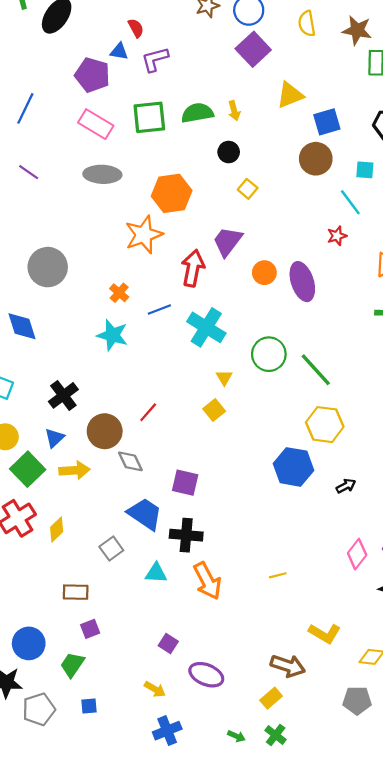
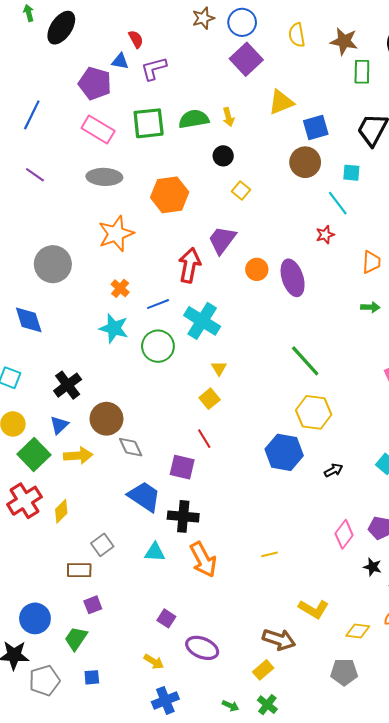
orange star: (144, 235) -> (116, 234), moved
green circle: (269, 354) -> (158, 346), moved
red line: (148, 412) -> (204, 439), moved, turned -72
gray square: (111, 549) -> (102, 545), moved

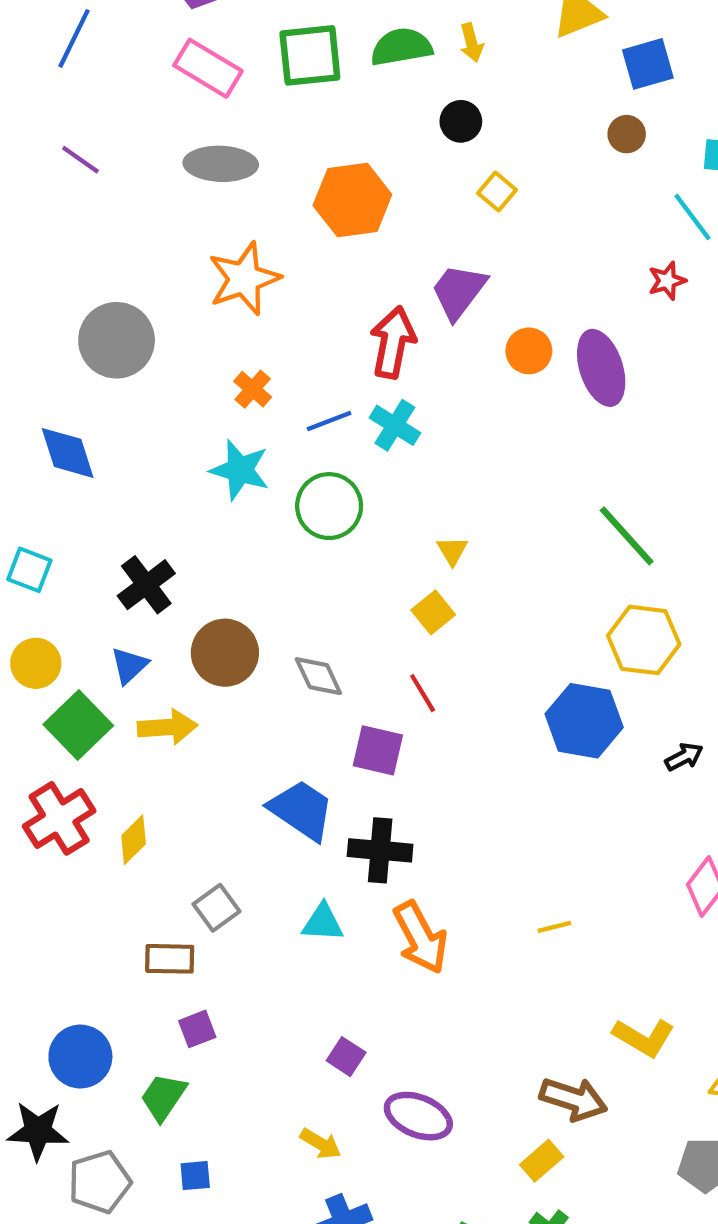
brown circle: (305, 162) -> (627, 134), size x0.6
cyan cross: (202, 321) -> (395, 425), moved, size x0.7
gray diamond: (131, 447) -> (318, 676), moved

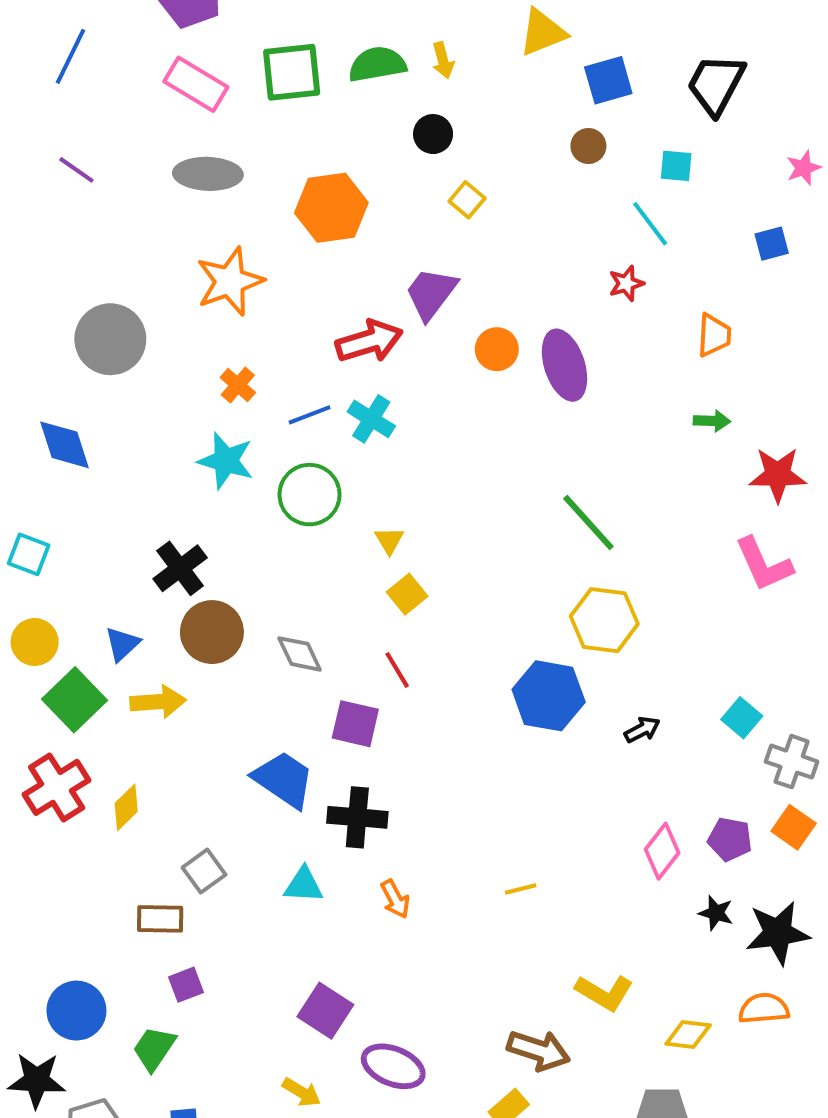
red arrow: (393, 342) -> (369, 341), turned 62
yellow triangle: (452, 551) -> (389, 540), moved
black cross: (146, 585) -> (180, 568), moved
orange arrow: (420, 938) -> (395, 899), size x0.6
purple square: (346, 1057) -> (325, 1011), size x1.5

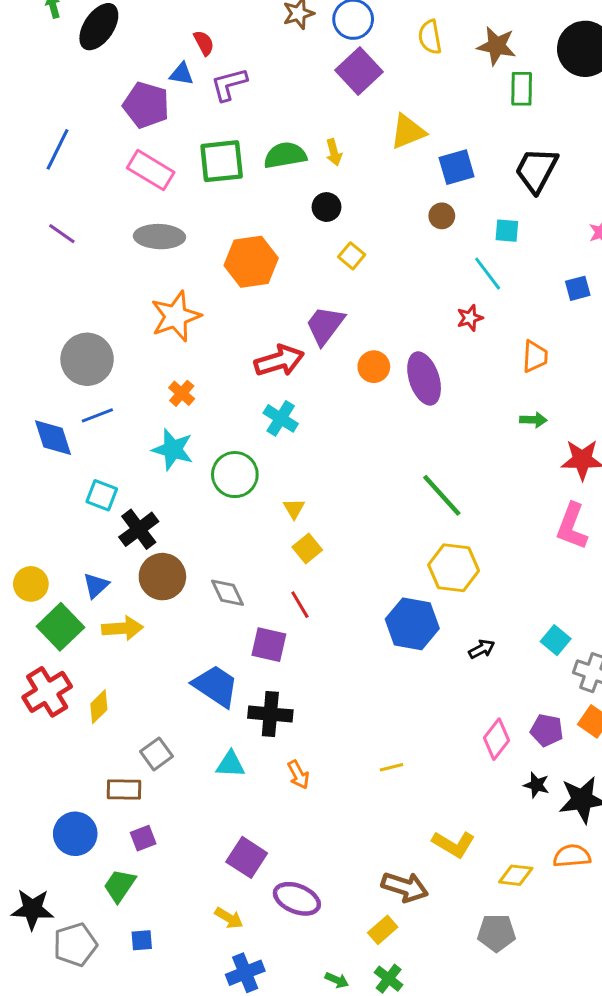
blue line: (310, 415) -> (97, 415), moved
cyan square: (29, 554) -> (102, 495), moved
pink L-shape: (764, 564) -> (572, 526), turned 45
blue circle: (76, 1011) -> (75, 834), moved

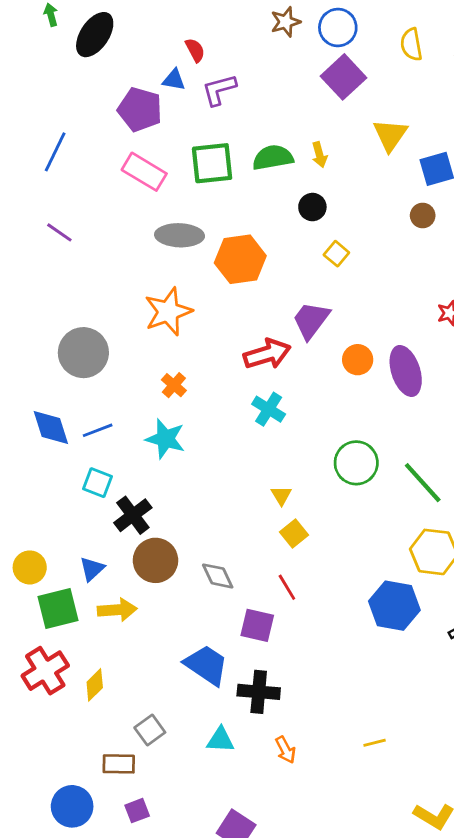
yellow triangle: (408, 132) -> (390, 135), turned -33
gray ellipse: (159, 237) -> (180, 235), moved
blue line: (97, 415) -> (98, 430), moved
green circle: (235, 475) -> (356, 463), moved
green square: (60, 627) -> (58, 608), turned 30

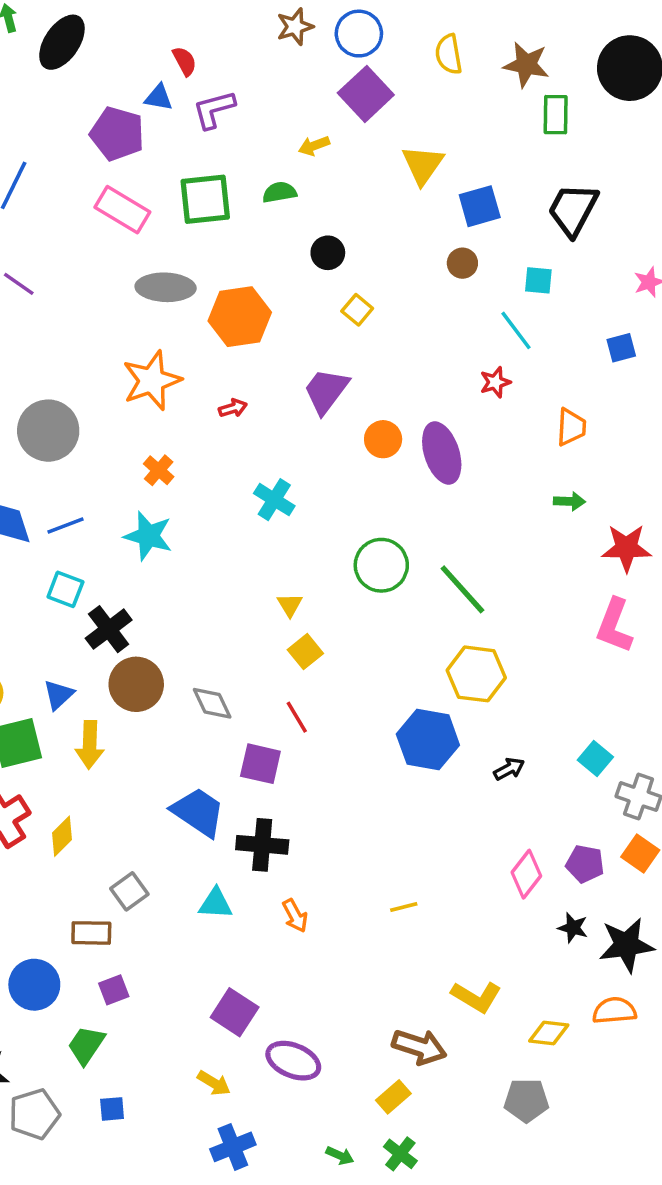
yellow arrow: (319, 155) -> (314, 146), moved, turned 85
green semicircle: (273, 158) -> (279, 192), size x0.7
red arrow: (267, 354) -> (233, 408), moved, size x0.5
yellow arrow: (117, 610) -> (90, 745), turned 96

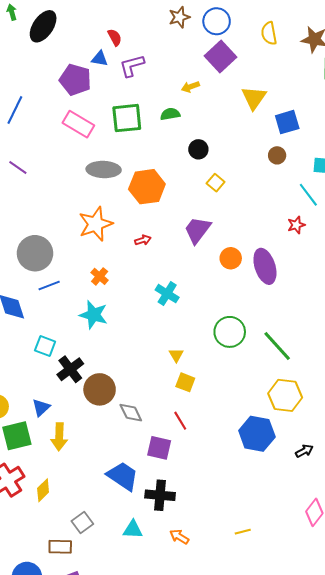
blue line: (65, 526) -> (49, 285), moved
yellow square: (305, 652) -> (185, 382), turned -30
brown circle: (136, 684) -> (100, 389), moved
orange arrow: (295, 916) -> (179, 537), turned 150

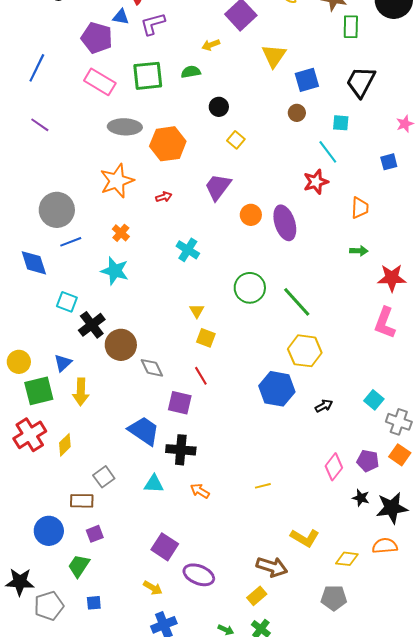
red star: (296, 225) -> (316, 182), size x1.4

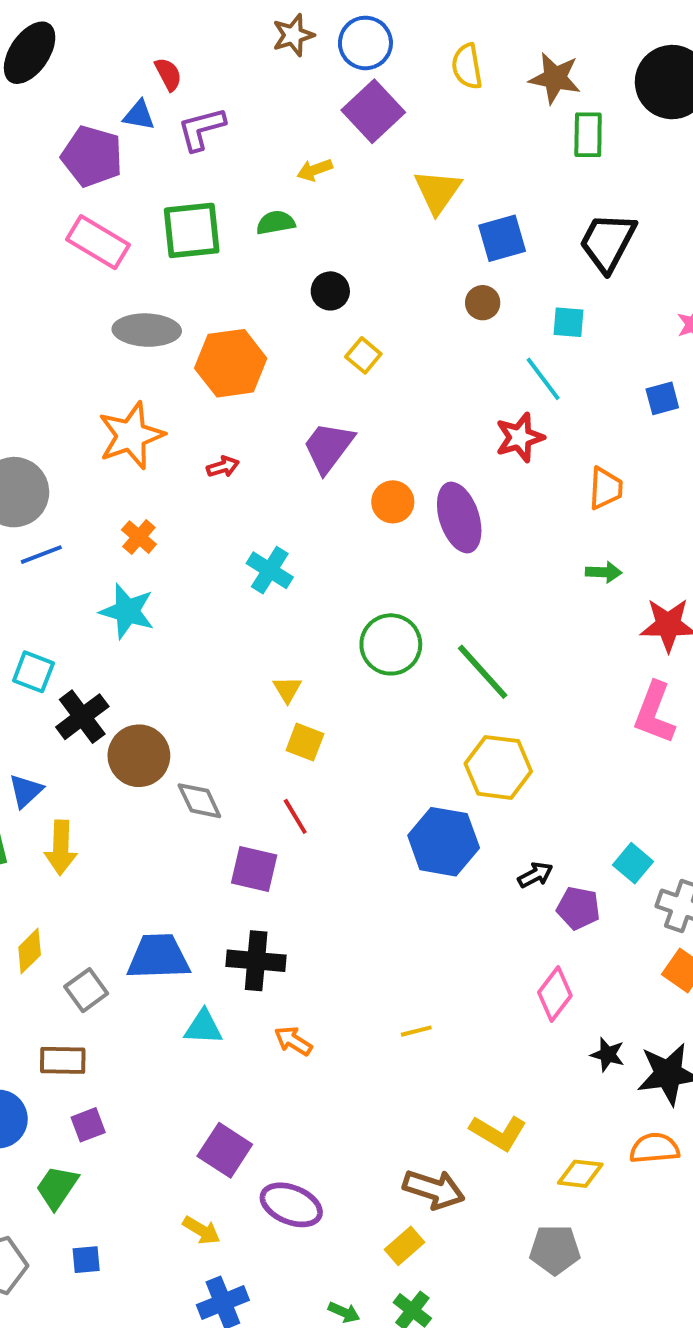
blue trapezoid: (144, 431) -> (158, 957), moved, turned -36
purple pentagon: (368, 461) -> (578, 908), moved
gray square: (104, 477) -> (86, 990), moved

